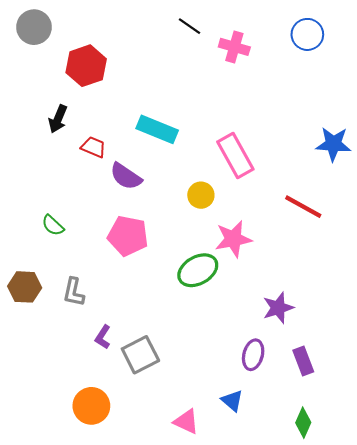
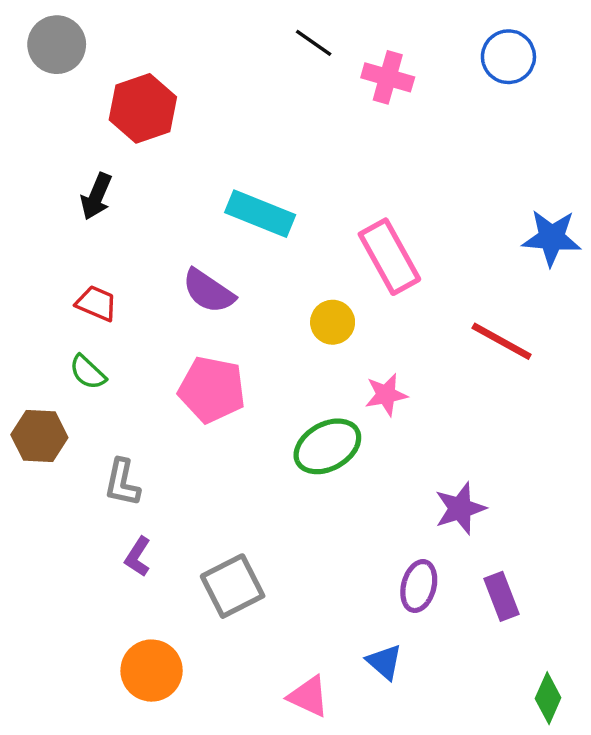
red trapezoid: (93, 147) -> (96, 303), moved
pink star: (233, 239) -> (386, 395), size x0.7
brown hexagon: (25, 287) -> (39, 436), moved
purple L-shape: (103, 337) -> (138, 557), moved
green diamond: (303, 423) -> (548, 698), moved

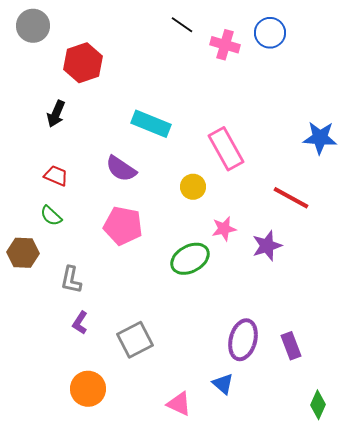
blue circle: (508, 57) -> (270, 33), moved
purple star: (460, 508) -> (267, 246), moved
purple ellipse: (419, 586) -> (243, 340), size x1.4

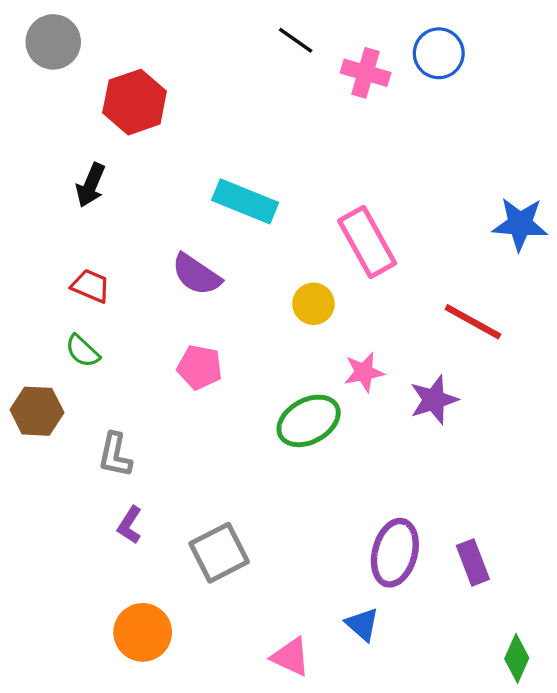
pink pentagon: (123, 226) -> (200, 367), size x0.7

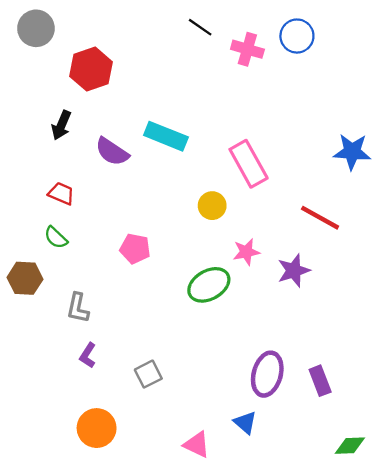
purple semicircle: (196, 275) -> (112, 152), moved
gray square: (219, 553) -> (148, 374), size x0.7
green diamond: (517, 658) -> (350, 446), turned 64

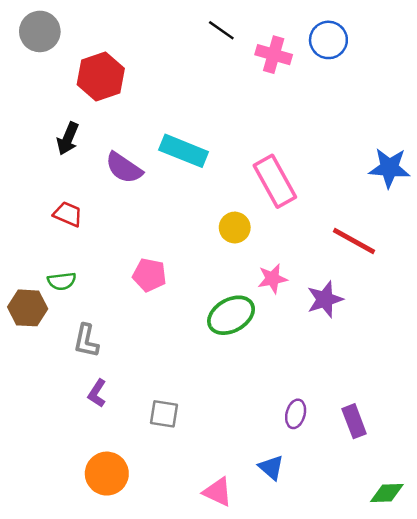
green semicircle: (56, 238) -> (62, 281), moved, turned -50
gray square: (148, 374) -> (164, 414), turned 36
purple ellipse: (267, 374) -> (296, 414), size x0.6

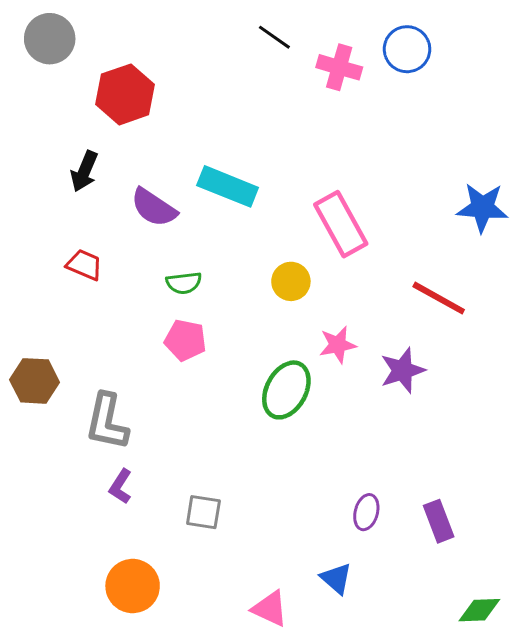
green semicircle: (62, 281) -> (184, 283), moved
green ellipse: (231, 315) -> (286, 390), turned -33
gray L-shape: (86, 341) -> (107, 422), size x1.4

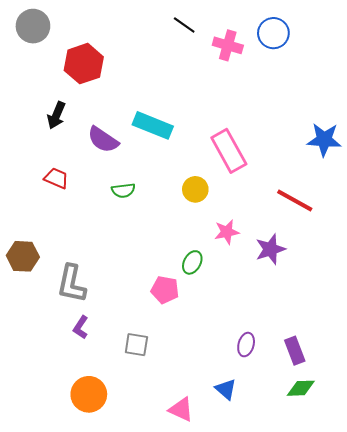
pink pentagon: (185, 340) -> (165, 290), moved
green ellipse: (286, 390) -> (192, 262), size x0.6
green diamond: (479, 610) -> (301, 388), moved

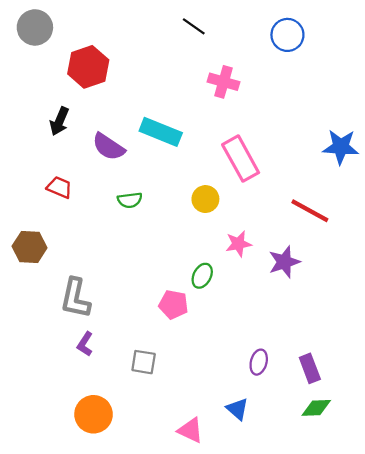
pink cross: (228, 45) -> (224, 82), moved
brown hexagon: (23, 256) -> (30, 247), moved

